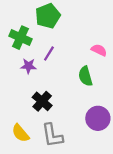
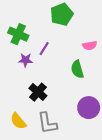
green pentagon: (48, 16) -> (62, 14), moved
pink semicircle: (99, 50) -> (90, 45), turned 144

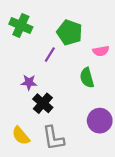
green pentagon: (62, 14) -> (70, 32), moved, turned -30
green cross: (18, 34) -> (21, 26), moved
purple star: (25, 60) -> (29, 82), moved

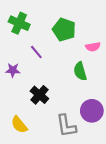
purple line: (50, 55) -> (36, 52), moved, turned -72
purple star: (29, 82) -> (13, 70), moved
gray L-shape: (53, 138) -> (66, 126), moved

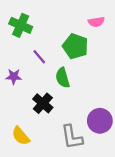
green pentagon: (64, 30) -> (75, 46), moved
pink semicircle: (93, 47) -> (96, 22), moved
green semicircle: (80, 71) -> (63, 78), moved

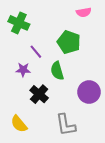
pink semicircle: (96, 22) -> (84, 12), moved
purple star: (14, 77) -> (23, 70), moved
purple circle: (100, 121) -> (89, 92), moved

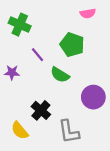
purple star: (23, 70) -> (12, 73), moved
green semicircle: (57, 71) -> (60, 75), turned -42
black cross: (39, 94) -> (41, 110), moved

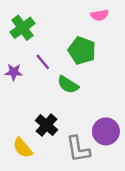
green cross: (20, 25) -> (23, 28), turned 30
purple star: (12, 73) -> (14, 72), moved
purple circle: (93, 97) -> (106, 131), moved

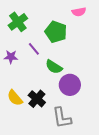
green pentagon: (82, 51) -> (56, 32), moved
purple circle: (106, 131) -> (70, 85), moved
yellow semicircle: (23, 148) -> (15, 98), moved

